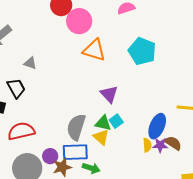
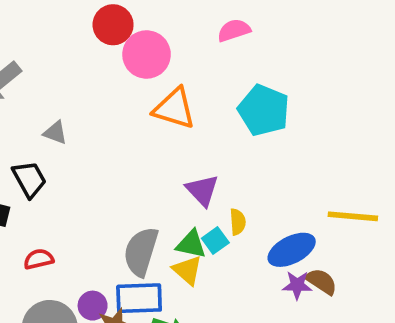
blue ellipse: (157, 126) -> (292, 250), turned 40
red semicircle: (21, 131) -> (39, 259), size x0.6
yellow semicircle: (147, 145) -> (238, 222), moved

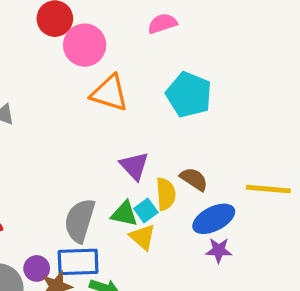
yellow semicircle: (238, 222) -> (166, 194), size x1.4
yellow triangle: (187, 270) -> (143, 237), moved
brown semicircle: (321, 281) -> (194, 179), moved

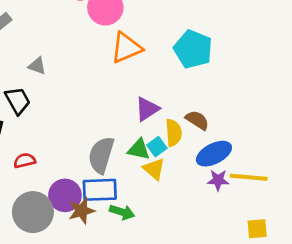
orange triangle: (109, 93) -> (126, 48), turned -40
purple triangle: (134, 166) -> (147, 109), turned 40
yellow line: (268, 189) -> (249, 177), moved
purple circle: (37, 268) -> (65, 195), size x1.5

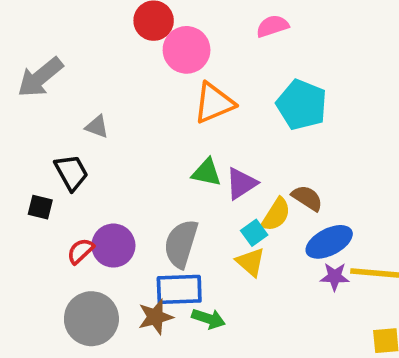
yellow semicircle: (174, 133) -> (276, 214), turned 36
green triangle: (139, 149) -> (207, 172), moved
red semicircle: (25, 161) -> (80, 251), turned -30
purple circle: (65, 195) -> (113, 246), moved

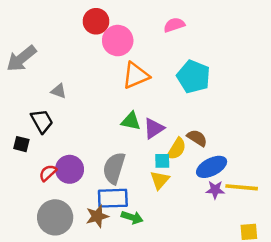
cyan square: (254, 233) -> (162, 161), turned 35
yellow triangle: (251, 262) -> (160, 180), turned 30

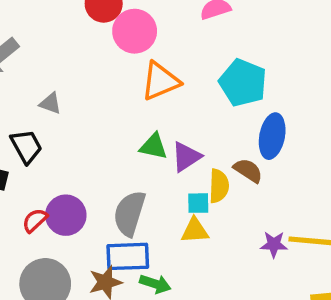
yellow semicircle: (177, 149) -> (219, 186), turned -30
blue ellipse: (212, 167) -> (272, 136), moved, turned -52
yellow triangle: (160, 180) -> (195, 231), turned 45

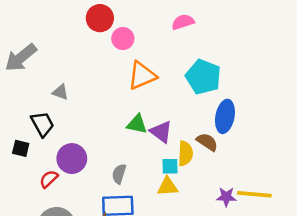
pink circle: (135, 31) -> (123, 39), size x0.7
purple triangle: (186, 157) -> (161, 132), turned -50
gray semicircle: (129, 213) -> (119, 174), size x0.6
purple circle: (66, 215) -> (72, 159), moved

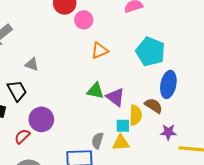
orange triangle: (142, 76) -> (100, 51), size x0.7
gray semicircle: (119, 174) -> (97, 141), moved
purple star: (226, 197) -> (168, 132), moved

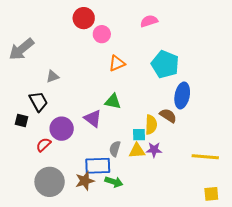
gray triangle: (32, 64) -> (53, 76), turned -40
purple triangle: (115, 97) -> (93, 119), moved
purple star: (168, 132) -> (154, 150), moved

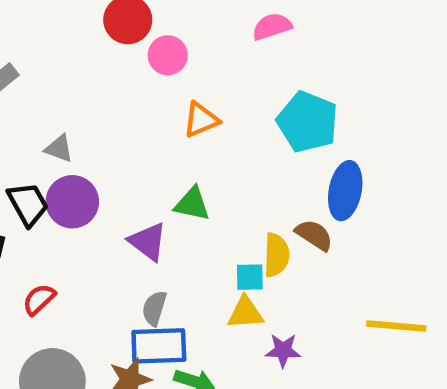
gray triangle: (53, 76) -> (59, 148), turned 40
purple circle: (62, 129) -> (72, 202), moved
gray semicircle: (115, 149) -> (154, 308), moved
purple star: (154, 150) -> (283, 350), moved

